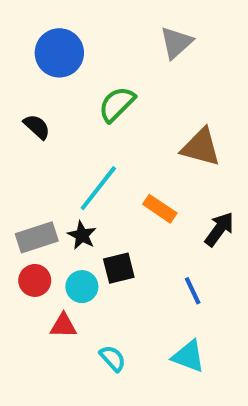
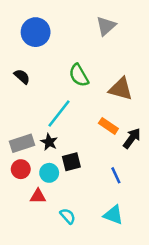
green semicircle: (117, 104) -> (79, 75), moved, turned -75
orange rectangle: (160, 209) -> (108, 126), moved

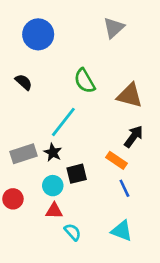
orange rectangle: (108, 126) -> (116, 160), moved
black arrow: (132, 138) -> (134, 137), moved
red circle: (21, 169) -> (13, 199), moved
red triangle: (38, 196) -> (54, 211), moved

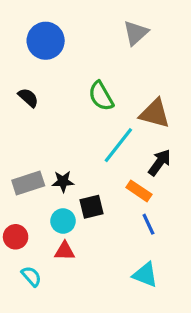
cyan line: (63, 122) -> (118, 145), moved
black star: (53, 152) -> (63, 181), turned -30
cyan semicircle: (73, 232) -> (31, 276), moved

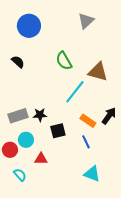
black arrow: (159, 162) -> (109, 116), moved
cyan circle: (63, 221) -> (26, 140), moved
blue line: (148, 224) -> (86, 142), moved

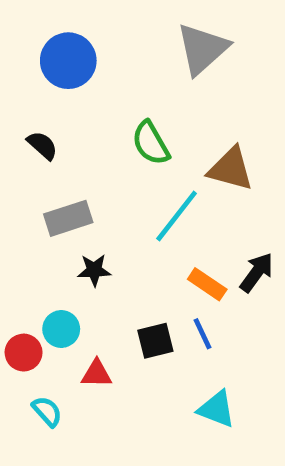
gray triangle: (86, 21) -> (202, 49), size x1.4
gray rectangle: (18, 116) -> (68, 218), moved
black square: (58, 131) -> (155, 341), moved

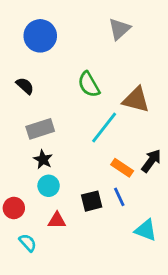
gray triangle: (202, 49) -> (119, 29), size x0.7
black star: (94, 270) -> (43, 159), moved, turned 30
cyan circle: (61, 329) -> (49, 186), moved
cyan triangle: (217, 409) -> (146, 230), moved

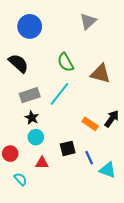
black semicircle: (25, 86) -> (18, 63), size x1.5
cyan line: (104, 127) -> (59, 94), moved
blue line: (119, 197) -> (89, 158), moved

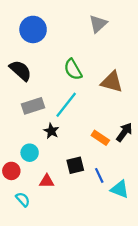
black star: (32, 118) -> (51, 131), moved
cyan circle: (36, 137) -> (30, 153), moved

